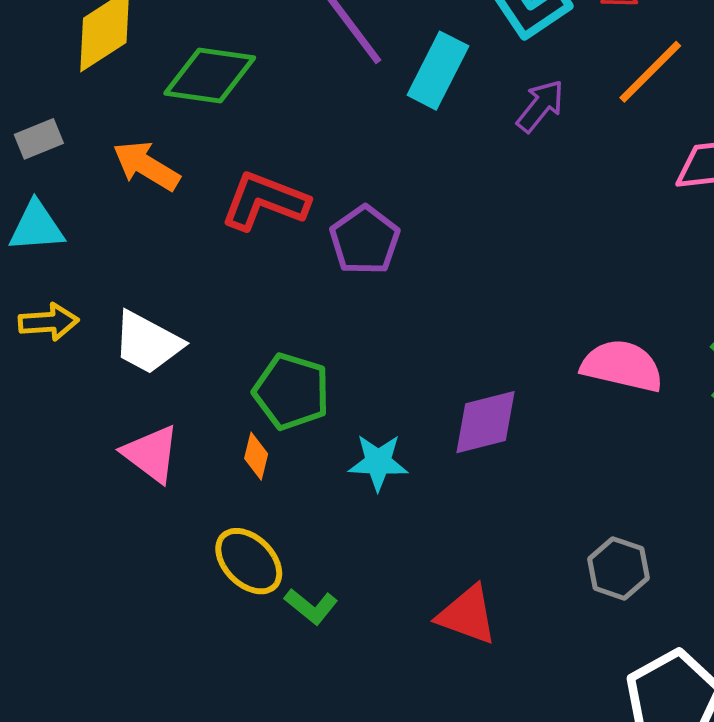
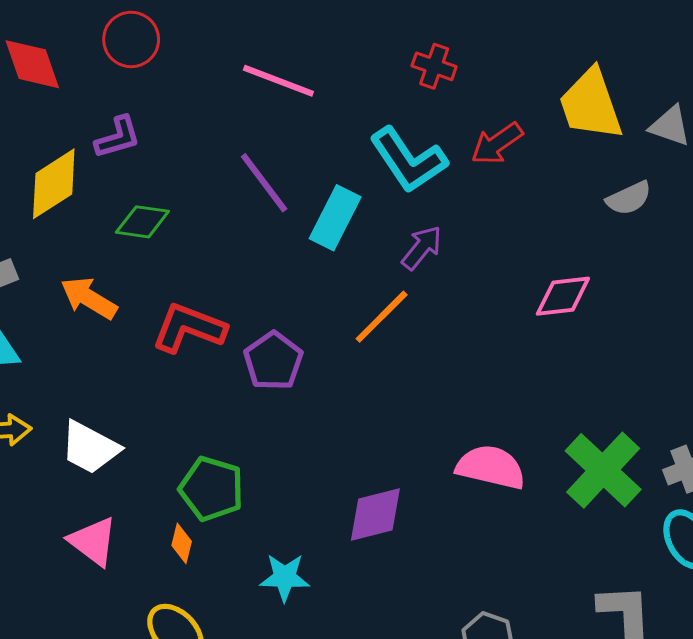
orange line: (650, 72) -> (382, 317), moved
green diamond: (210, 75) -> (142, 222), size x0.7
cyan star: (378, 462) -> (285, 577), moved

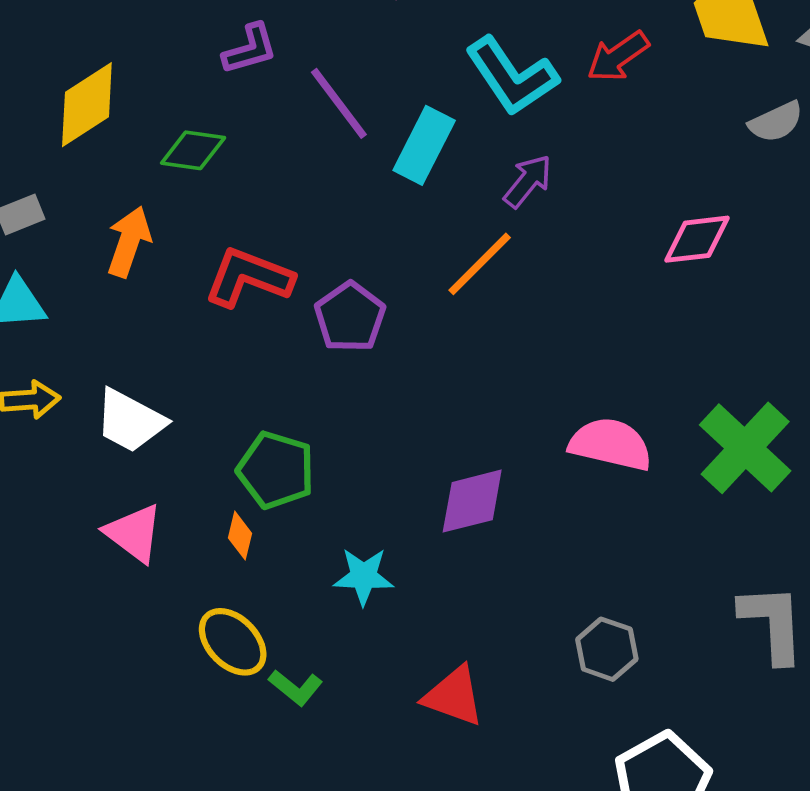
purple L-shape: (118, 137) -> (250, 49), moved
orange arrow: (89, 298) -> (129, 242), turned 78

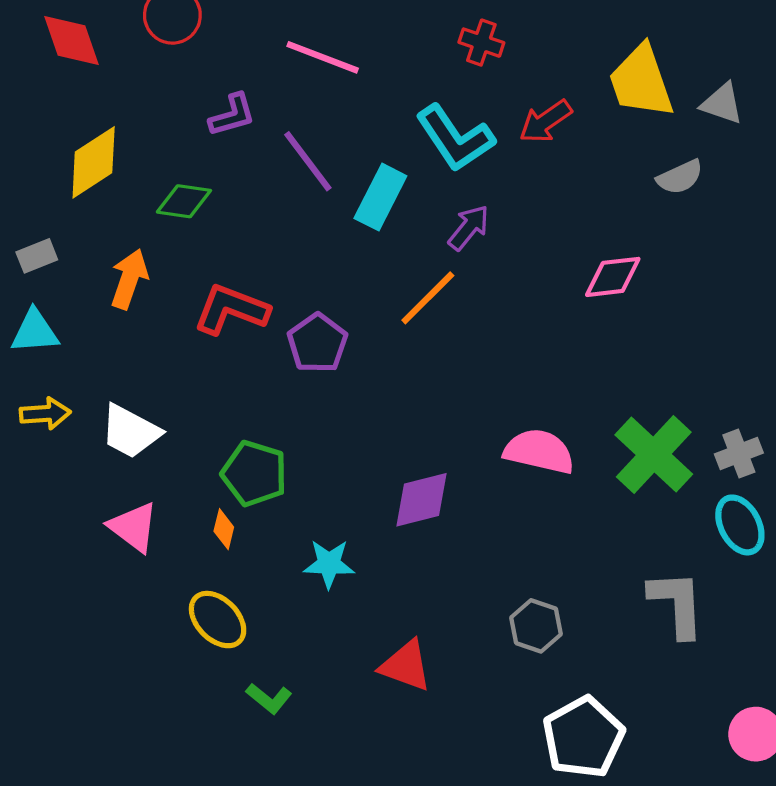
green L-shape: (296, 688) -> (269, 698), moved

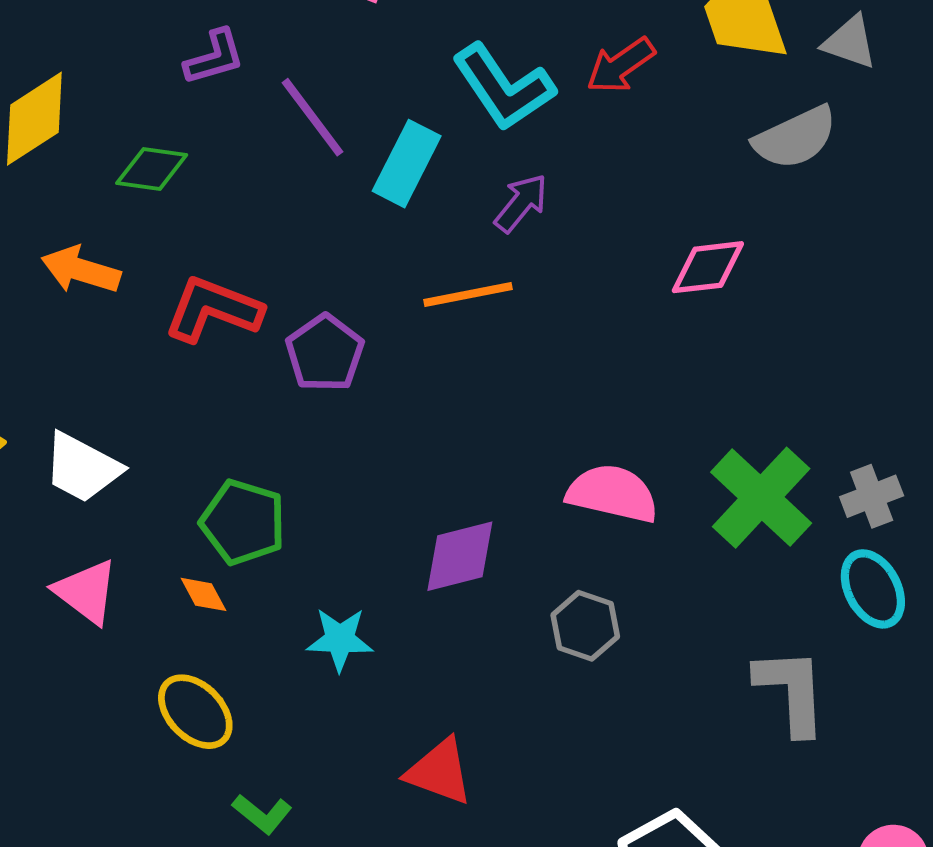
gray semicircle: (680, 177) -> (795, 138), size x1.4
orange arrow: (129, 279) -> (81, 270), turned -92
orange line: (428, 298) -> (468, 294), turned 34
orange diamond: (224, 529) -> (203, 594), turned -42
gray hexagon: (536, 626) -> (585, 626), moved

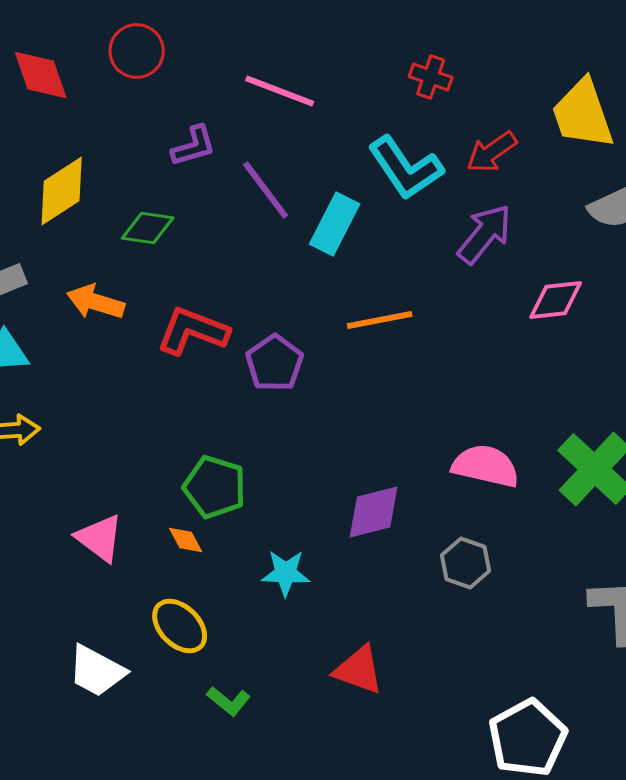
purple arrow: (521, 203) -> (485, 234), moved, size x1.4
white trapezoid: (82, 468) -> (97, 671), moved

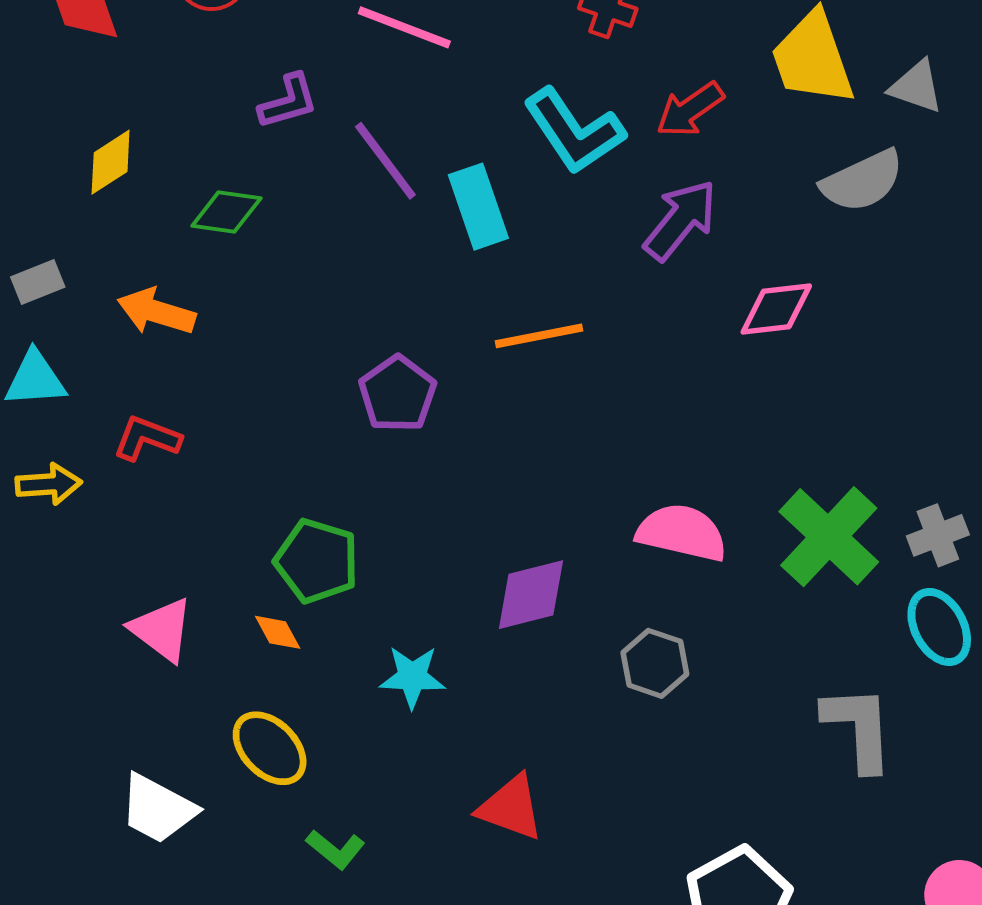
yellow diamond: (62, 191) -> (111, 162), size x0.7
cyan rectangle: (335, 224) -> (478, 207), turned -46
red L-shape: (193, 331) -> (147, 438), moved, size x0.7

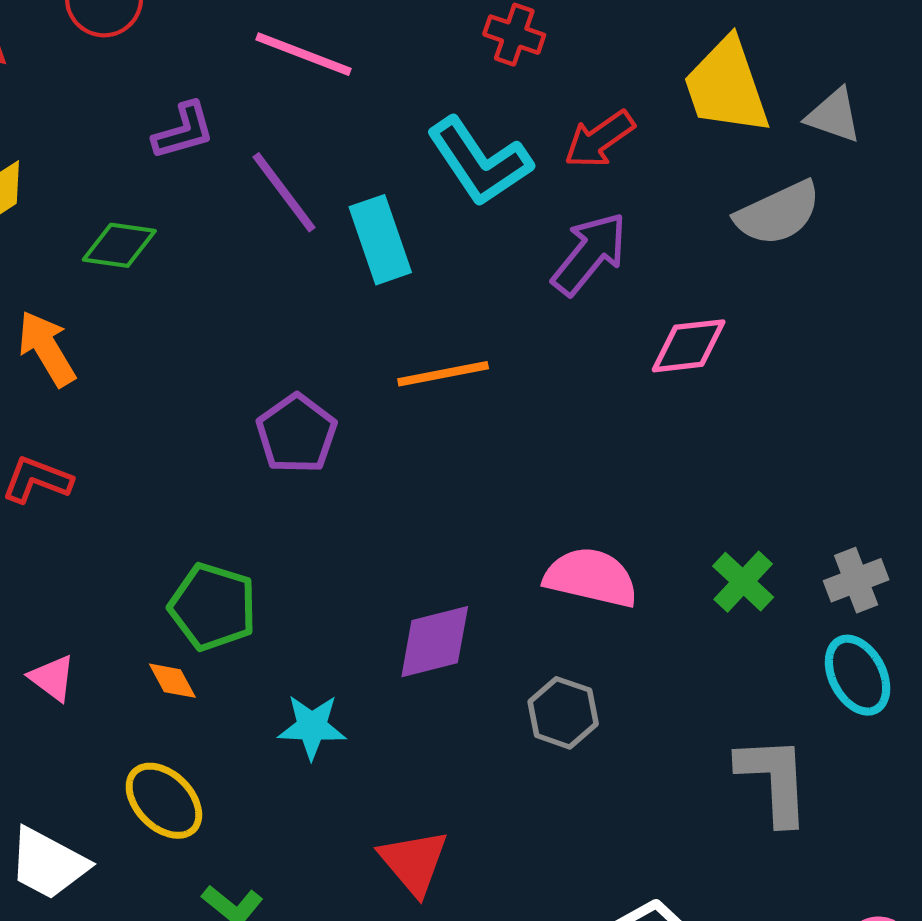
orange arrow: (156, 312) -> (47, 349), turned 42
green cross: (829, 537) -> (743, 582), size x0.6
pink triangle: (162, 630) -> (52, 678), size x0.7
red triangle: (511, 808) -> (414, 862), turned 30

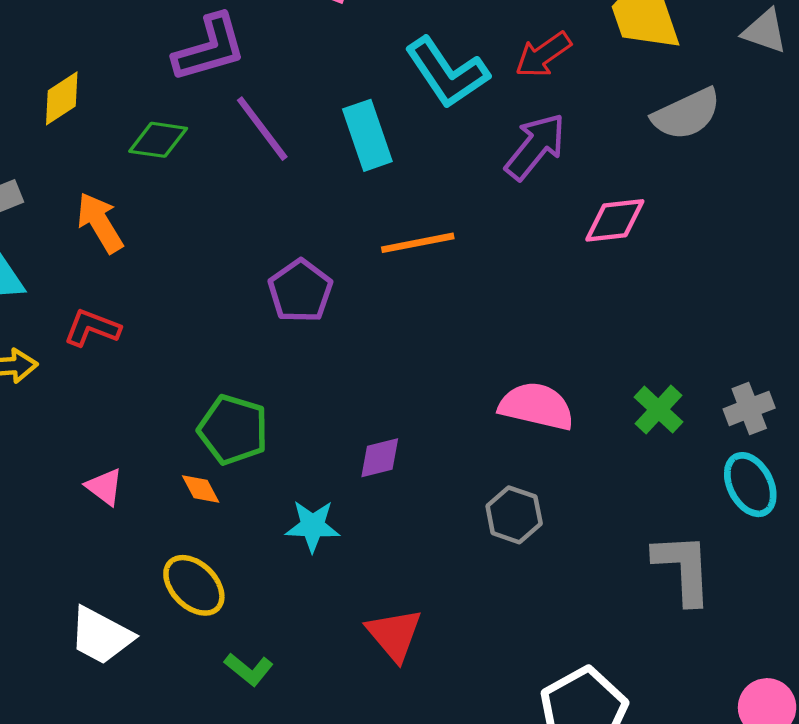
gray triangle: (834, 116) -> (765, 31), moved
purple L-shape: (184, 131) -> (210, 48), size x1.5
purple line: (284, 192) -> (262, 129), moved
purple diamond: (435, 642) -> (380, 458), moved, size x0.7

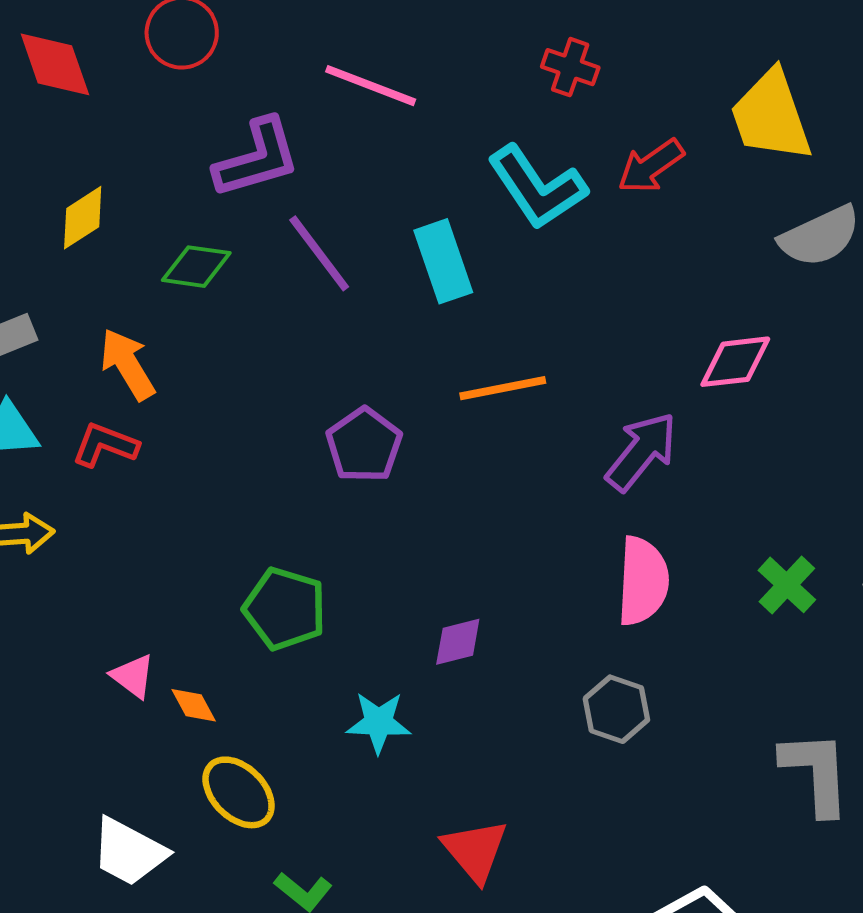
purple arrow: (535, 147) -> (642, 452), moved
red L-shape: (92, 328) -> (105, 445), moved
pink semicircle: (536, 406) -> (643, 581), turned 80
orange diamond: (201, 489) -> (194, 705), moved

